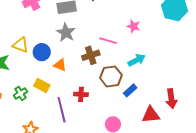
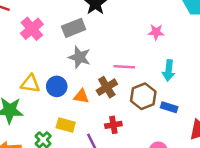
pink line: (108, 41) -> (124, 67), moved
brown cross: (91, 55) -> (107, 87), moved
cyan arrow: (137, 60) -> (169, 70), turned 138
blue rectangle: (130, 90) -> (169, 107), turned 72

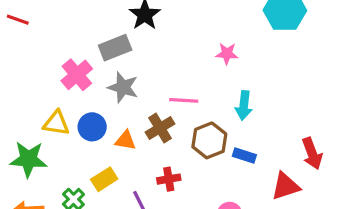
pink cross: (32, 29) -> (77, 75), moved
yellow rectangle: (66, 125) -> (104, 179), turned -48

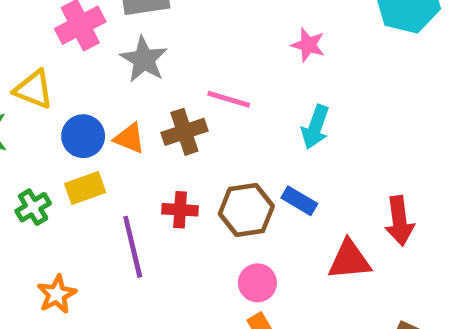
blue circle: (92, 127) -> (83, 136), moved
brown hexagon: (209, 140) -> (246, 210), moved

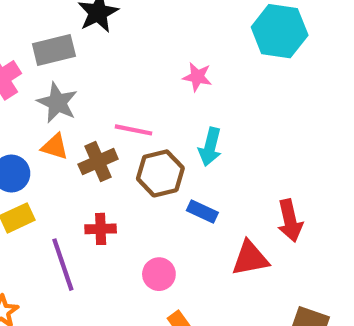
orange triangle: (129, 138) -> (55, 147), moved
brown hexagon: (246, 210) -> (160, 173), moved
pink circle: (257, 283) -> (159, 274), moved

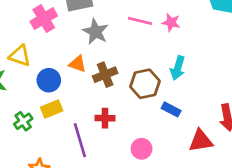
gray star: (57, 103) -> (96, 32), moved
pink line: (133, 130) -> (140, 21), moved

